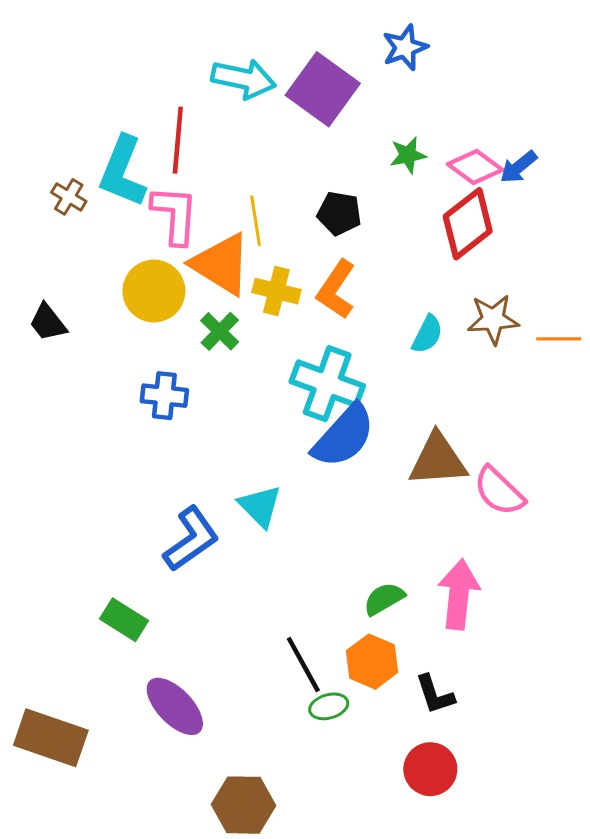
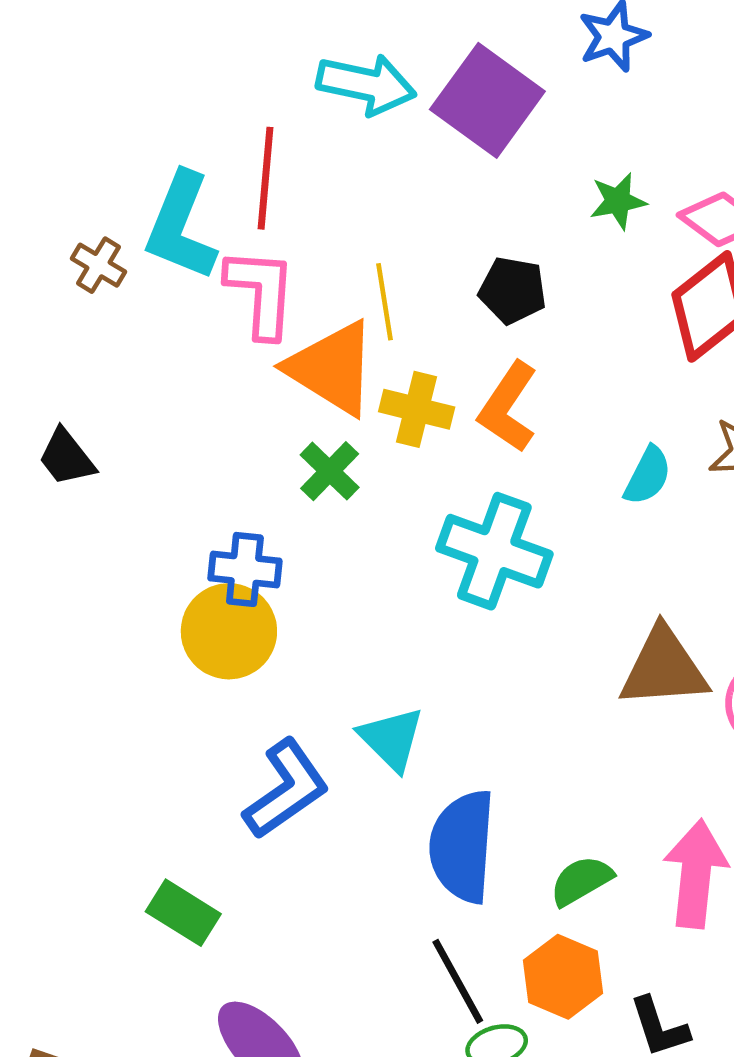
yellow circle: (154, 291) -> (229, 631), moved
blue semicircle: (344, 436) -> (462, 846), moved, turned 142

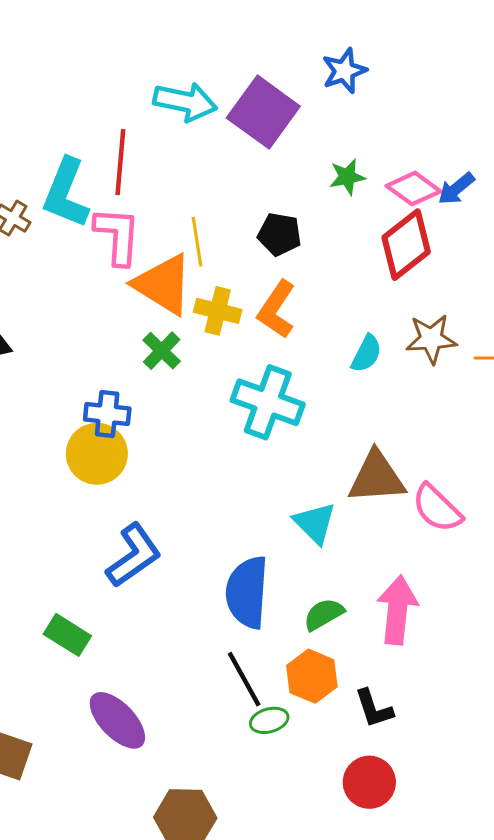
cyan triangle: (391, 739) -> (315, 523), moved

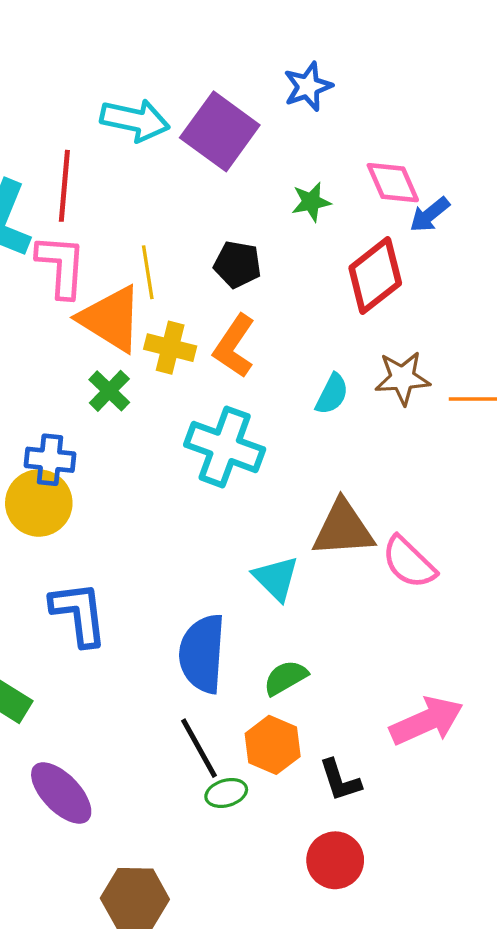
pink diamond: (414, 189) -> (393, 183), moved, turned 30
blue L-shape: (134, 555) -> (79, 614), turned -62
pink arrow: (397, 610) -> (426, 721), moved, turned 60

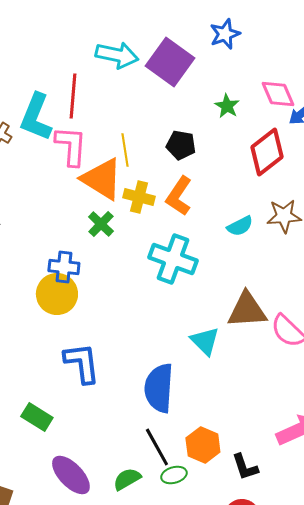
green star: (311, 202) -> (227, 106), turned -30
cyan semicircle: (332, 394) -> (240, 226), turned 36
green semicircle: (285, 678) -> (127, 479), moved

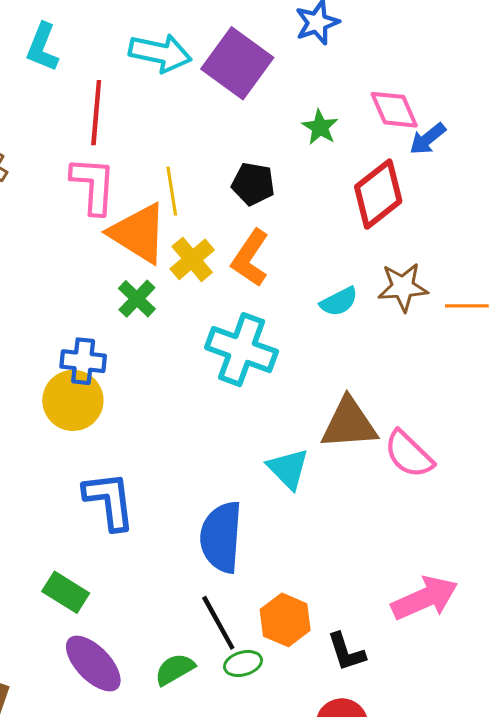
cyan L-shape: (36, 117) -> (42, 47), moved, size x0.7
yellow cross: (139, 197) -> (192, 259), turned 36
green rectangle: (37, 417) -> (66, 592), moved

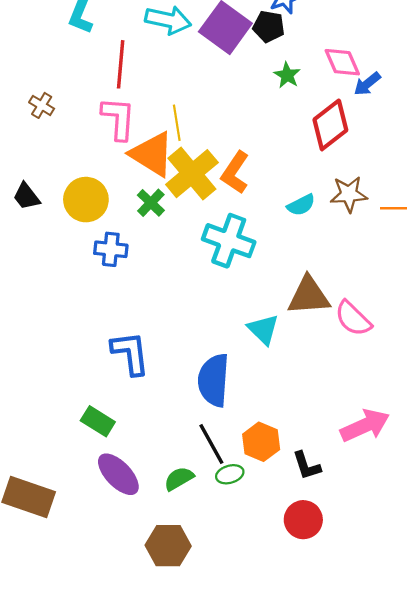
black pentagon: (253, 184) -> (269, 27), moved
yellow cross: (192, 259) -> (192, 174), size x1.6
yellow circle: (73, 400) -> (86, 200), moved

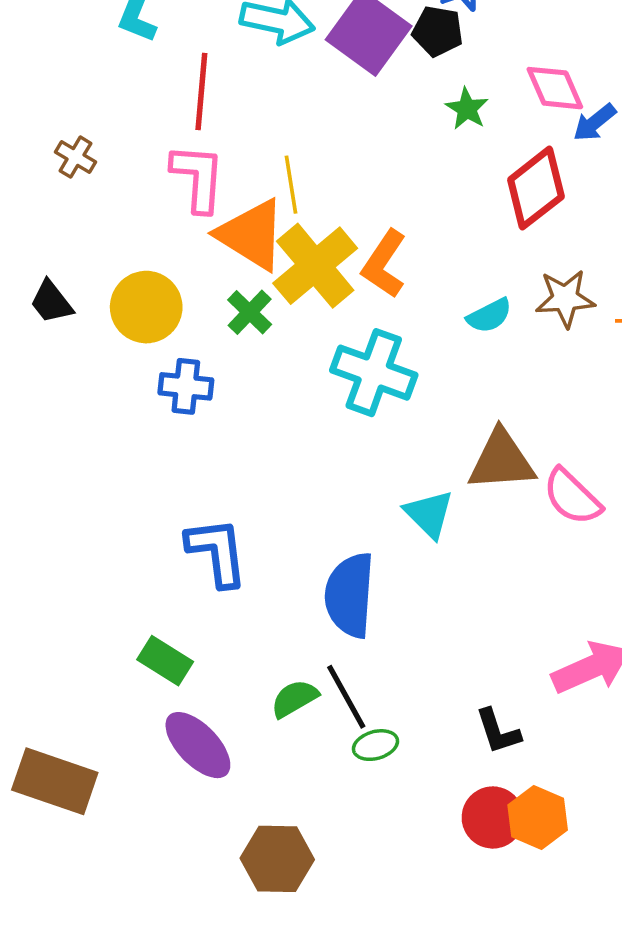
orange hexagon: (261, 442) -> (538, 817), moved
green semicircle: (179, 479) -> (294, 699), moved

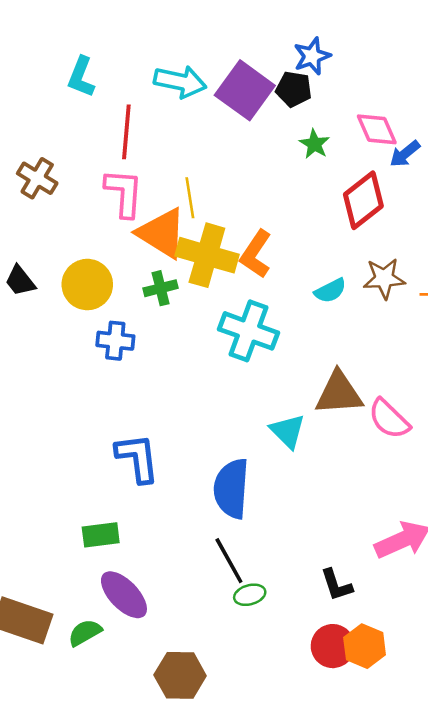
brown cross: (75, 157) -> (37, 178), size x1.4
yellow cross: (315, 266) -> (207, 255), turned -34
green cross: (250, 312) -> (161, 288), turned 32
green rectangle: (165, 661) -> (101, 535), turned -39
green semicircle: (294, 699) -> (85, 633), moved

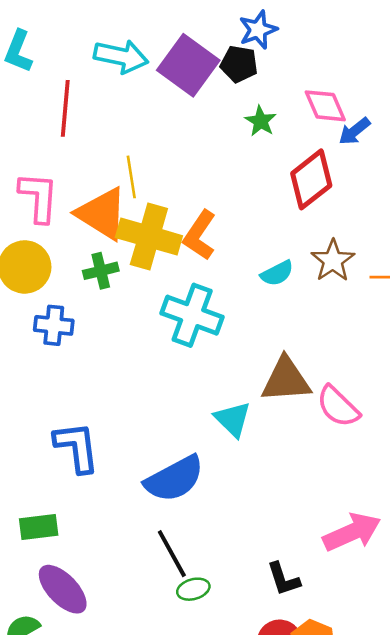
pink L-shape: (124, 193) -> (39, 197), moved
brown star: (384, 278) -> (333, 261), turned -30
blue semicircle: (231, 488) -> (174, 479), turned -122

